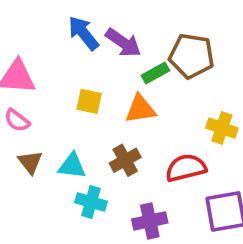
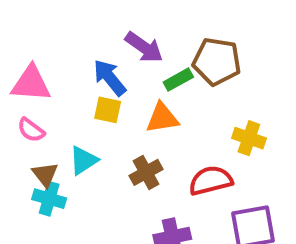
blue arrow: (83, 33) -> (110, 78), moved
cyan triangle: (72, 166) -> (83, 160), moved, turned -40
cyan cross: (91, 202) -> (49, 199), moved

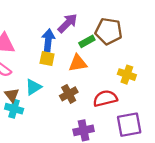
purple arrow: (144, 47) -> (68, 23), turned -80
blue arrow: (110, 78) -> (48, 40), turned 45

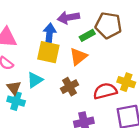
purple arrow: (68, 23) -> (68, 18), turned -145
yellow square: (47, 59) -> (48, 52), size x1.5
orange triangle: (78, 63) -> (78, 57), turned -30
yellow cross: (127, 75) -> (126, 82), moved

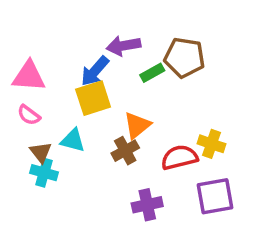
blue arrow: (49, 34) -> (95, 71), turned -145
yellow square: (48, 52) -> (93, 98), turned -30
orange triangle: (78, 57) -> (137, 125), moved
cyan triangle: (35, 80) -> (73, 140), turned 48

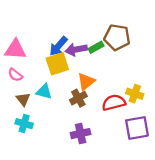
purple arrow: (124, 46) -> (76, 49), moved
cyan cross: (44, 173) -> (24, 124), moved
purple cross: (147, 205) -> (81, 134), moved

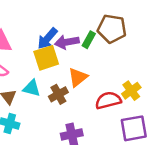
green rectangle: (96, 47) -> (89, 40), turned -32
yellow cross: (135, 94) -> (131, 91), turned 35
brown cross: (78, 98) -> (58, 94), moved

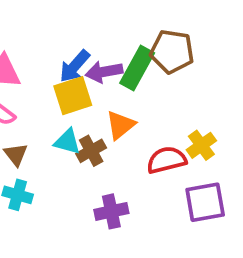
green rectangle: (89, 40) -> (137, 68), size x1.6
cyan triangle: (32, 88) -> (67, 142), moved

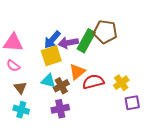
red semicircle: (166, 160) -> (93, 82), moved
purple square: (205, 202) -> (132, 103), moved, size x0.7
purple cross: (111, 211) -> (60, 109), moved

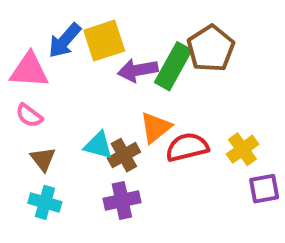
brown pentagon: (105, 32) -> (211, 48), turned 30
blue arrow: (52, 40) -> (65, 41), moved
yellow square: (51, 56) -> (104, 41), moved

